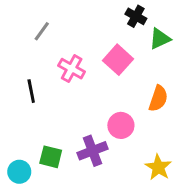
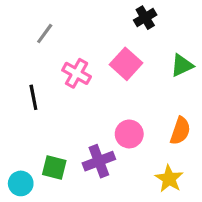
black cross: (136, 16) -> (145, 18), turned 30
green triangle: (160, 39) -> (182, 65), moved
orange semicircle: (158, 99) -> (180, 131), moved

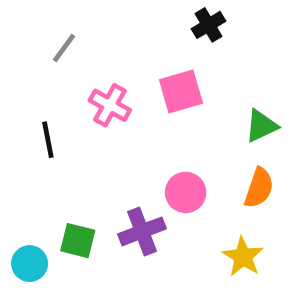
pink square: (126, 64) -> (181, 92), turned 32
green triangle: (182, 65) -> (261, 126), moved

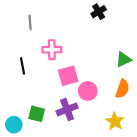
gray line: (64, 48) -> (30, 23), turned -40
pink square: (181, 92) -> (68, 76), moved
pink cross: (110, 105) -> (52, 50), turned -30

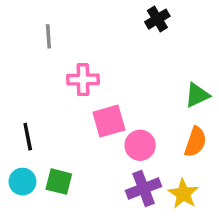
black line: (23, 66) -> (28, 137), moved
purple cross: (67, 109) -> (144, 188), moved
cyan circle: (14, 125) -> (22, 182), moved

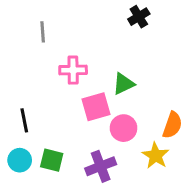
green triangle: (197, 95) -> (124, 84), moved
purple cross: (144, 188) -> (101, 166), moved
yellow star: (183, 194) -> (156, 156), moved

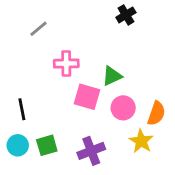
gray line: (43, 32) -> (39, 29), turned 54
pink square: (96, 107) -> (87, 97), turned 32
pink circle: (124, 128) -> (123, 108), moved
green square: (52, 160) -> (47, 145), turned -30

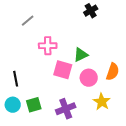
orange semicircle: (156, 113) -> (113, 72), moved

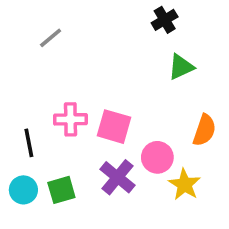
pink cross: (48, 46) -> (70, 119), moved
green triangle: (81, 55) -> (181, 67), moved
pink circle: (89, 78) -> (157, 157), moved
purple cross: (66, 109) -> (118, 177), moved, turned -30

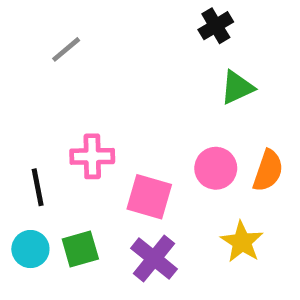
pink square: (114, 127) -> (149, 197), moved
pink circle: (157, 157) -> (216, 168), moved
purple cross: (118, 177) -> (154, 259), moved

